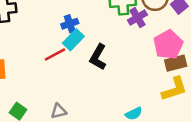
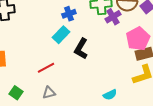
blue cross: (70, 24) -> (69, 14), moved
red line: (55, 54) -> (46, 68), moved

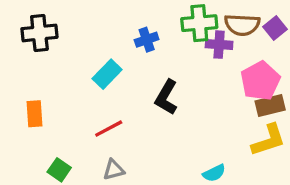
purple cross: (113, 17) -> (219, 45), turned 35
cyan rectangle: (61, 35) -> (107, 74), moved

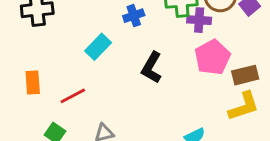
pink pentagon: (260, 81) -> (212, 57), moved
red line: (109, 129) -> (73, 96), moved

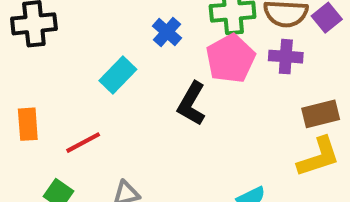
blue cross: (134, 16) -> (167, 32), turned -30
purple cross: (199, 20) -> (286, 57), moved
pink pentagon: (212, 57) -> (231, 59), moved

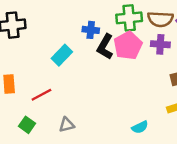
blue cross: (167, 32) -> (91, 30), turned -35
black L-shape: (192, 104) -> (105, 47), moved

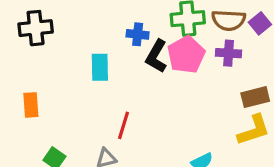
cyan rectangle: (62, 55) -> (100, 67), turned -45
red line: (41, 95) -> (123, 125), moved, turned -45

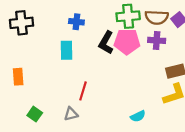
blue cross: (138, 34) -> (76, 22), moved
pink pentagon: (186, 55) -> (127, 42), turned 30

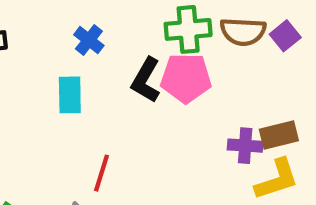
blue cross: (76, 22) -> (89, 40), turned 32
purple cross: (157, 40) -> (245, 146), moved

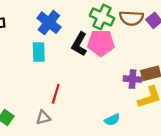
green cross: (188, 29) -> (102, 17), turned 30
blue cross: (89, 40) -> (49, 23), size x1.5

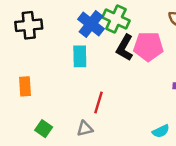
green cross: (102, 17) -> (116, 19), moved

